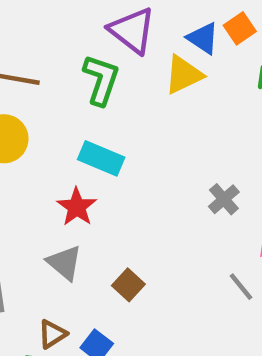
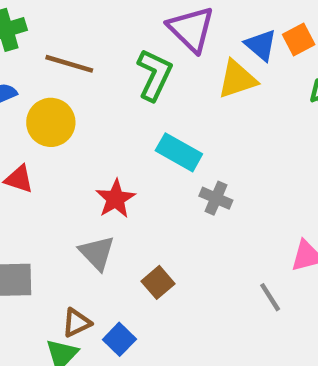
cyan rectangle: (101, 158) -> (179, 152), moved
gray cross: (224, 199) -> (216, 198), moved, turned -32

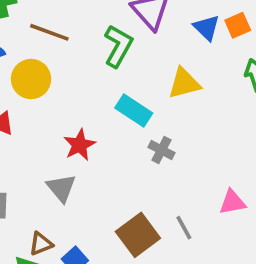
yellow triangle: (237, 79) -> (184, 83), moved
brown square: (158, 282) -> (138, 235), moved, size x1.6
gray line: (270, 297) -> (184, 228), moved

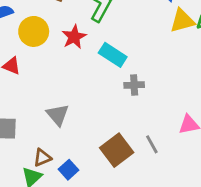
yellow triangle: (184, 83) -> (182, 21), moved
red star: (79, 145) -> (74, 37), moved
gray cross: (161, 150) -> (134, 85), turned -30

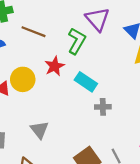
yellow circle: (34, 31) -> (23, 79), moved

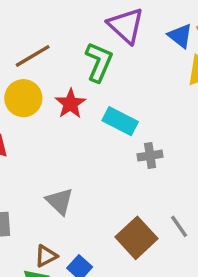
brown line: (33, 32) -> (33, 56), turned -45
yellow circle: (23, 79) -> (23, 98), moved

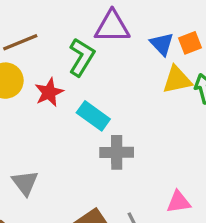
purple triangle: (126, 26) -> (112, 27), turned -51
gray cross: (150, 156) -> (117, 152), size x1.4

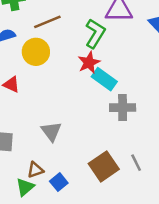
red star: (49, 92) -> (89, 63), moved

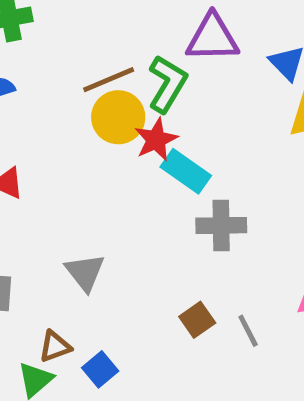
brown line: (47, 22) -> (109, 80), moved
yellow circle: (36, 52) -> (118, 117), moved
brown square: (104, 166) -> (197, 320), moved, size x0.6

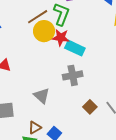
red star: (156, 140) -> (61, 37), turned -30
gray cross: (221, 225) -> (73, 75), moved

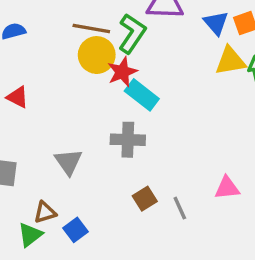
brown line: (38, 17) -> (91, 29), turned 30
red star: (61, 37) -> (122, 72), turned 30

